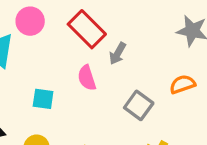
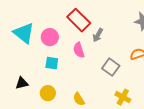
pink circle: (30, 21) -> (50, 37), moved

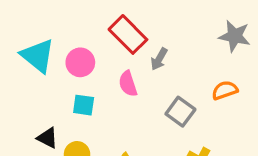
black triangle: (22, 83) -> (47, 138), moved, turned 40

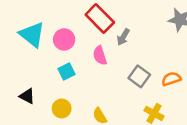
orange semicircle: (225, 90) -> (171, 79), moved
cyan square: (84, 105) -> (67, 72), turned -35
black triangle: (47, 138) -> (27, 96), moved

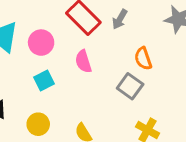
gray arrow: (123, 37) -> (120, 19), moved
orange semicircle: (171, 79) -> (143, 59), moved, turned -90

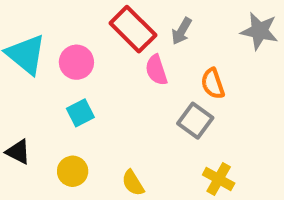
pink semicircle: (83, 61) -> (156, 70), moved

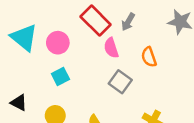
gray square: (195, 121) -> (120, 82), moved

